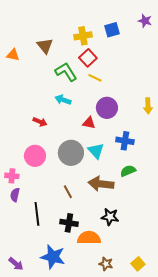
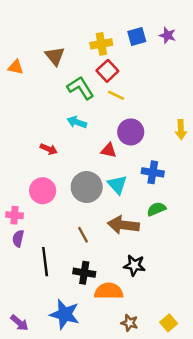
purple star: (145, 21) -> (167, 35), moved

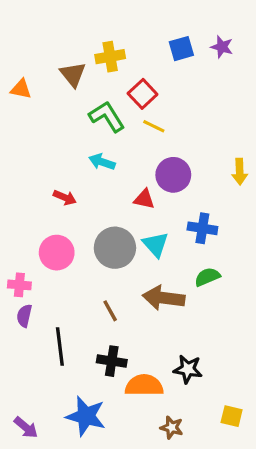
yellow cross: (101, 44) -> (110, 57), moved
black star: (134, 265) -> (188, 369), moved
yellow square: (169, 323) -> (232, 416), moved, turned -35

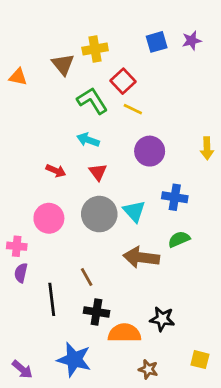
purple star: (222, 47) -> (192, 41), turned -30
red triangle: (144, 199) -> (98, 172), moved, turned 42
brown line: (110, 311) -> (87, 277), moved

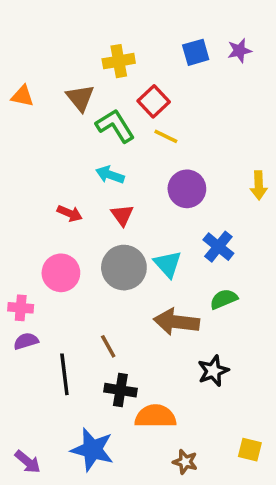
brown triangle: (63, 64) -> (80, 98), moved
blue cross: (175, 197) -> (218, 247), turned 30
purple semicircle: (21, 273) -> (26, 341), turned 60
black star: (162, 319) -> (213, 371), moved, turned -30

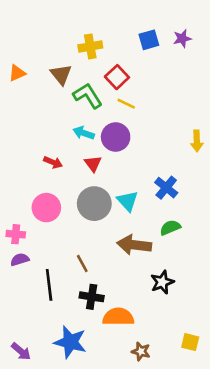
orange triangle: (22, 96) -> (17, 73), turned -36
purple circle: (187, 189) -> (116, 137), moved

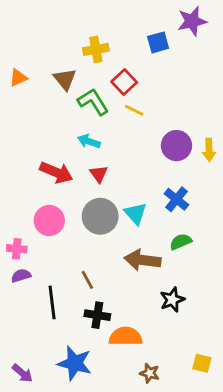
purple star: (182, 38) -> (192, 21), moved, size x1.5
purple circle: (116, 137) -> (176, 146), moved
red arrow: (53, 162) -> (56, 172), size x1.6

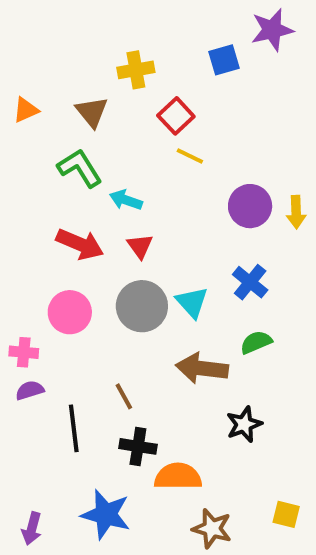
green L-shape: (93, 102) -> (80, 168), moved
purple arrow: (22, 373) -> (32, 528), turned 65
brown star: (150, 373) -> (212, 528), size x1.4

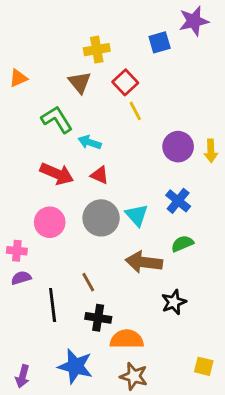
brown triangle: (92, 112) -> (80, 82), moved
yellow line: (190, 156) -> (135, 111), turned 36
red triangle: (140, 246) -> (100, 175), turned -30
brown star: (212, 528) -> (134, 376), moved

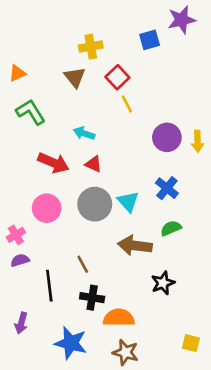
green L-shape: (57, 120) -> (31, 112), moved
pink cross: (17, 251) -> (16, 235), turned -36
purple arrow: (23, 376) -> (21, 323), moved

